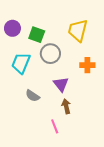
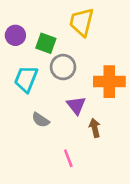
yellow trapezoid: (78, 30) -> (82, 22), moved
orange cross: (87, 65) -> (109, 82), size x1.6
brown arrow: (66, 106) -> (95, 128), moved

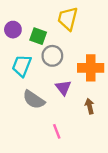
gray semicircle: (41, 120) -> (34, 100), size x1.5
brown arrow: (95, 128) -> (90, 106), moved

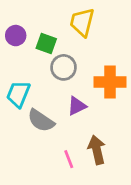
cyan trapezoid: (22, 66) -> (18, 94), moved
purple triangle: (63, 88) -> (77, 106), turned 42
brown arrow: (90, 106) -> (97, 150), moved, size x1.5

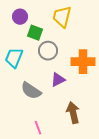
purple circle: (16, 36) -> (20, 17), moved
cyan trapezoid: (18, 94) -> (14, 58), moved
pink line: (69, 159) -> (38, 128), moved

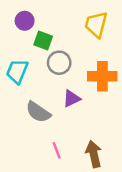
yellow trapezoid: (62, 17) -> (96, 24), moved
brown arrow: (73, 113) -> (94, 154), moved
pink line: (38, 128) -> (57, 150), moved

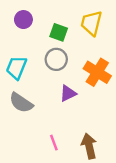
green square: (43, 41) -> (59, 32), moved
orange cross: (102, 76) -> (97, 72), turned 32
gray semicircle: (38, 112) -> (21, 103), moved

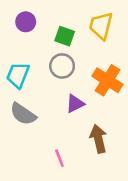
brown arrow: (89, 146) -> (98, 139), moved

